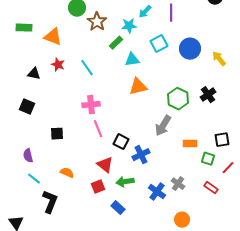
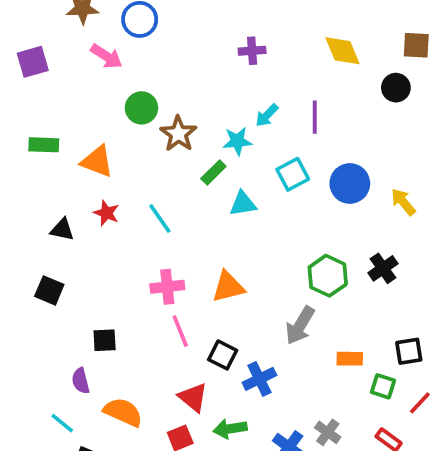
orange triangle: (138, 87) -> (228, 287), moved
purple semicircle: (28, 156) -> (81, 381), moved
orange semicircle: (67, 173) -> (123, 412), size x1.5

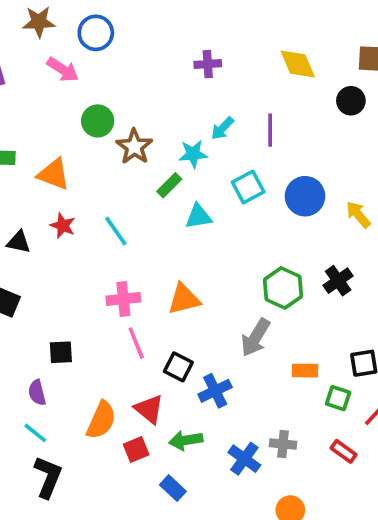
orange semicircle: (123, 412) -> (101, 420), moved, turned 90
cyan line: (62, 423) -> (35, 433), moved
gray cross: (328, 432) -> (283, 444), turned -30

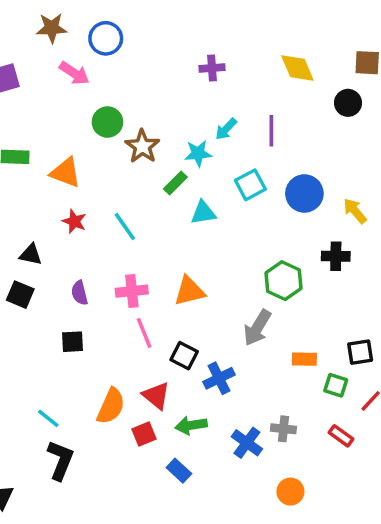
black triangle: (19, 242) -> (31, 254), moved
black cross: (338, 281) -> (336, 256), moved, turned 36
purple semicircle: (37, 393) -> (80, 293), moved

